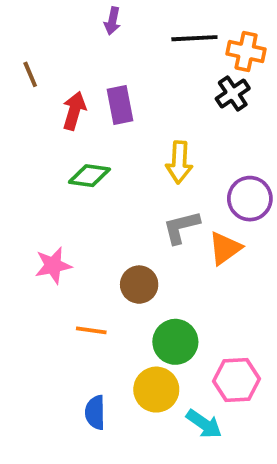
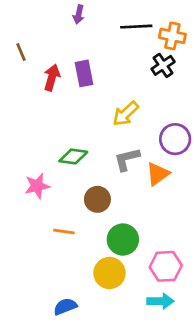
yellow arrow: (179, 162) -> (126, 114), turned 44
green diamond: (89, 176) -> (73, 156), moved
blue semicircle: (95, 412) -> (65, 306), moved, turned 70
cyan arrow: (204, 424) -> (160, 301), moved, turned -35

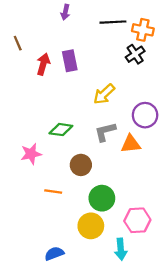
orange triangle: (158, 174) -> (131, 144), turned 30
cyan arrow: (160, 301) -> (121, 249), moved, turned 85

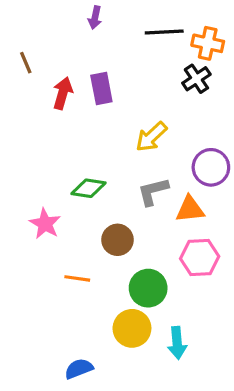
pink star: (31, 154) -> (45, 224), turned -30
pink hexagon: (137, 220) -> (200, 258), moved
cyan arrow: (121, 249) -> (177, 343), moved

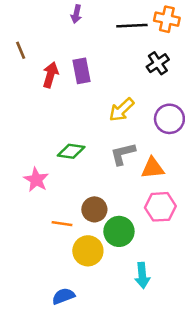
orange cross: (208, 43) -> (167, 19), moved
purple circle: (211, 167) -> (169, 119), moved
brown circle: (117, 240) -> (94, 209), moved
yellow circle: (132, 328) -> (88, 251), moved

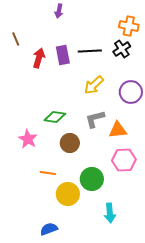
orange cross: (167, 19) -> (129, 26), moved
black line: (132, 26) -> (90, 51), moved
brown circle: (94, 209) -> (70, 143), moved

